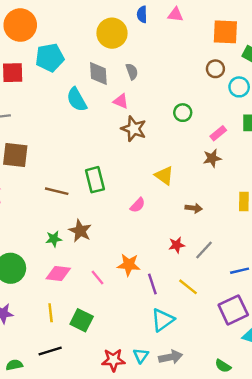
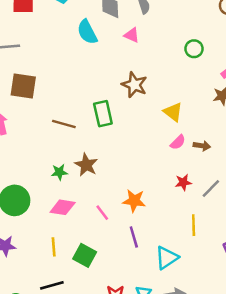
brown star: (134, 129) -> (134, 85), moved
pink semicircle: (138, 205) -> (178, 142), moved
purple line: (152, 284) -> (134, 237), moved
yellow line: (188, 287) -> (194, 225), turned 48

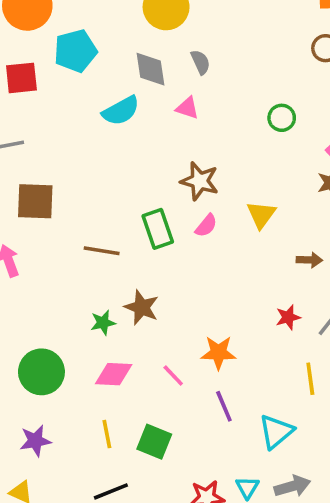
cyan semicircle: (87, 32) -> (121, 111), turned -85
yellow triangle: (173, 112) -> (261, 215), turned 35
pink semicircle: (178, 142) -> (206, 226), moved

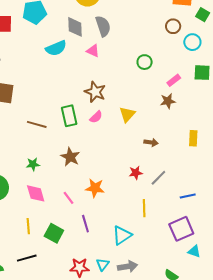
gray semicircle: (200, 62) -> (103, 26), size x1.5
brown star: (142, 307) -> (70, 157), moved
pink diamond: (114, 374) -> (36, 193), turned 65
purple line: (224, 406) -> (85, 224), moved

